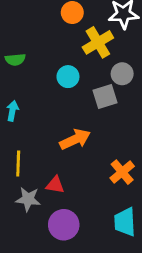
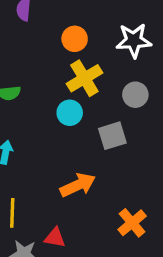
yellow cross: (98, 42) -> (84, 78), moved
gray circle: (122, 74) -> (135, 95), moved

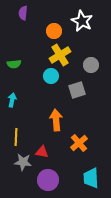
white star: (134, 40) -> (82, 21), moved, turned 30
orange arrow: (78, 185) -> (56, 120), turned -70
orange cross: (132, 223) -> (79, 143), moved

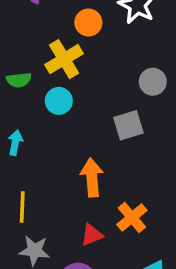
yellow cross: (60, 55) -> (64, 59), moved
cyan circle: (51, 76) -> (59, 101), moved
red triangle: (42, 152) -> (92, 235), moved, turned -32

